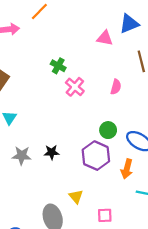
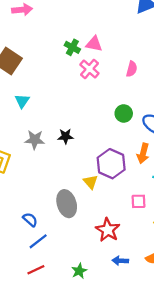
pink triangle: (105, 38) -> (94, 44), moved
purple hexagon: (96, 156) -> (111, 164), moved
pink square: (105, 215) -> (139, 201), moved

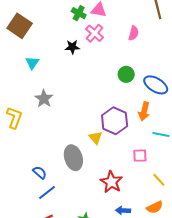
black star: (65, 136) -> (72, 47), moved
gray star: (35, 140) -> (44, 99), turned 30

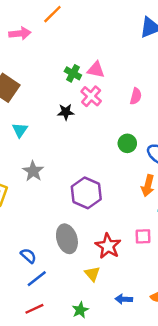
purple hexagon: (115, 121) -> (86, 193), moved
yellow triangle: (96, 138) -> (92, 274), moved
red star: (111, 182) -> (108, 246), moved

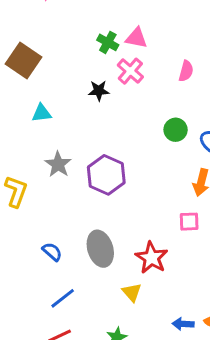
cyan triangle: (20, 130) -> (42, 113), turned 49
purple hexagon: (86, 193) -> (106, 175), moved
pink square: (143, 236) -> (189, 222), moved
blue semicircle: (28, 256) -> (52, 252), moved
blue arrow: (124, 299) -> (183, 324), moved

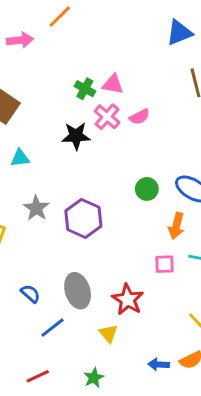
pink semicircle: (186, 71) -> (139, 117), moved, turned 48
black star: (99, 91) -> (76, 136), size x1.4
green circle: (176, 130) -> (147, 189), moved
blue line: (63, 298) -> (52, 328), moved

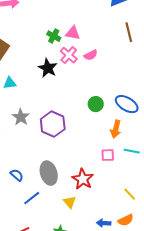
black star: (76, 136) -> (48, 68), turned 30

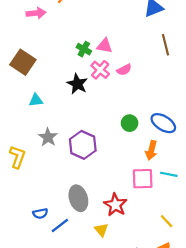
pink square: (108, 155) -> (143, 179), size x1.5
blue semicircle: (17, 175) -> (40, 213), moved, turned 128

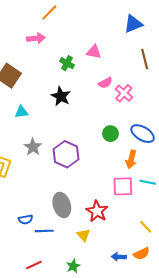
pink arrow: (36, 13) -> (36, 38), moved
pink triangle: (105, 46) -> (94, 52), moved
pink cross: (100, 70) -> (124, 93), moved
blue line: (60, 225) -> (44, 231), turned 36

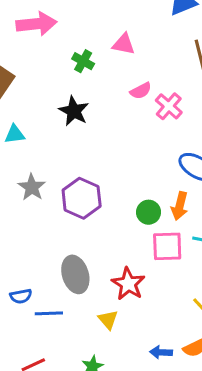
pink arrow: (36, 38) -> (36, 24), size x1.4
green circle: (110, 134) -> (149, 212), moved

